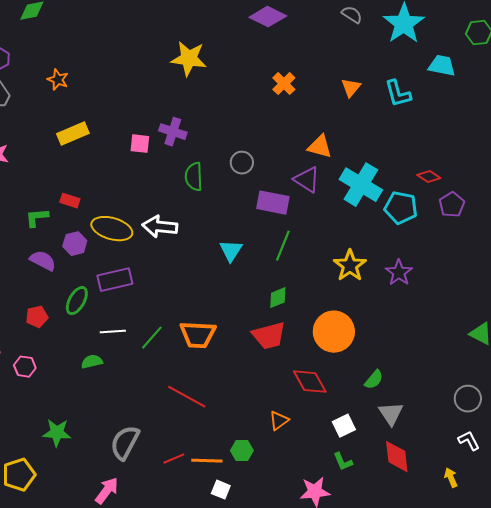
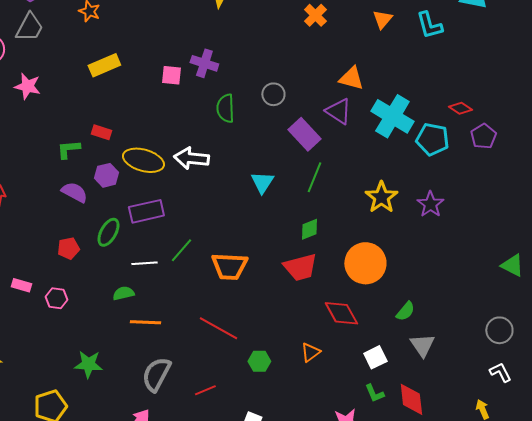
purple rectangle: (273, 203) -> (304, 134), turned 36
green line: (152, 338) -> (181, 250), moved
green hexagon: (242, 451) -> (259, 361), moved
red diamond: (397, 457) -> (411, 399), moved
orange line: (207, 461) -> (145, 322), moved

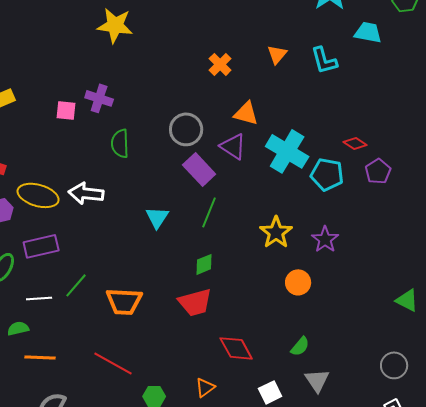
orange cross: (315, 15) -> (220, 64), moved
gray circle: (273, 94) -> (186, 129), moved, size x1.4
orange circle: (365, 263) -> (298, 282), moved, size x0.6

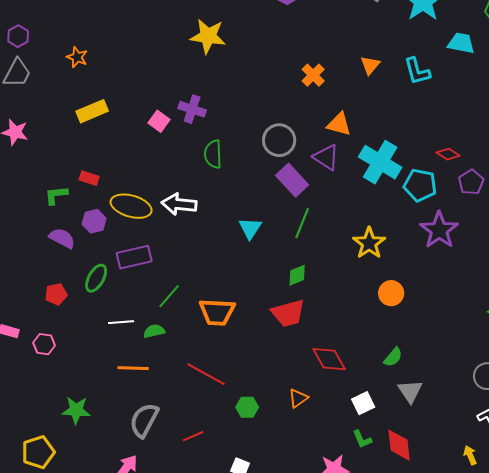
pink square: (66, 110) -> (159, 121), turned 30
purple star: (325, 239) -> (439, 230), moved, size x1.4
white line: (39, 298) -> (121, 322), moved
green semicircle: (18, 328) -> (154, 331), moved

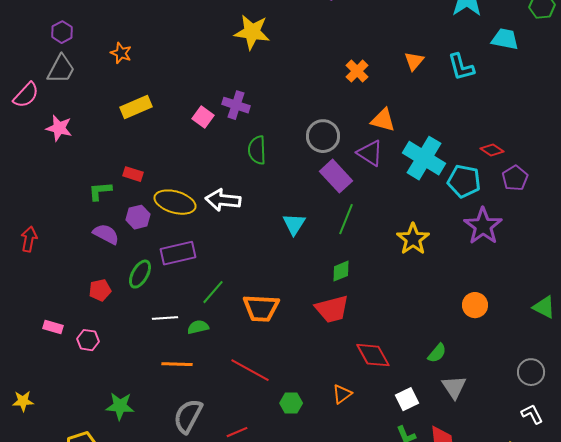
orange circle: (391, 293) -> (475, 305), moved

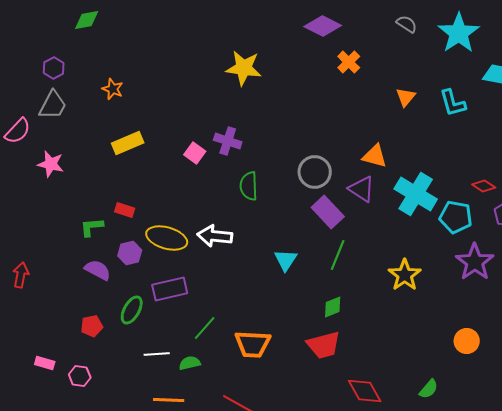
orange cross: (357, 71) -> (349, 62), moved

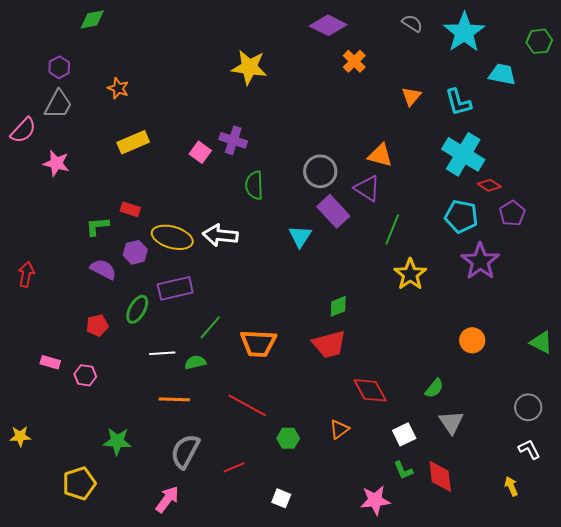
cyan cross: (416, 194) -> (463, 154), moved
green line: (338, 255) -> (392, 229), moved
cyan triangle: (286, 260) -> (300, 236), moved

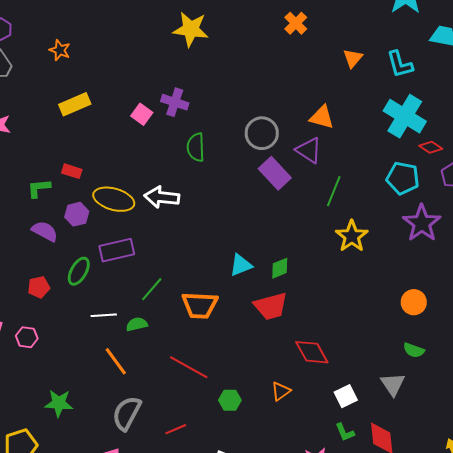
cyan triangle: (300, 236) -> (241, 265), moved, turned 35
green semicircle: (434, 388) -> (414, 350), moved, turned 70
orange line: (174, 399) -> (116, 361), turned 52

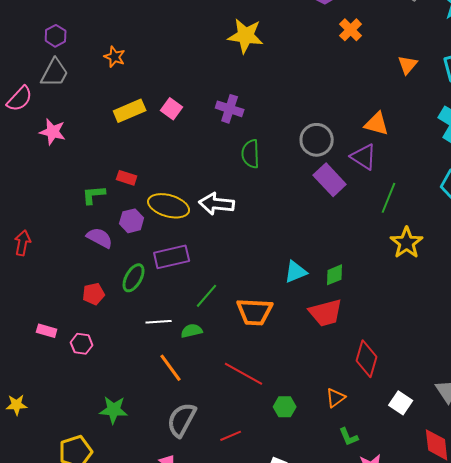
pink square: (142, 114) -> (172, 109), moved
red diamond: (312, 352) -> (367, 359), turned 45
white square: (346, 396) -> (401, 403), turned -30
green L-shape: (345, 432) -> (349, 437), moved

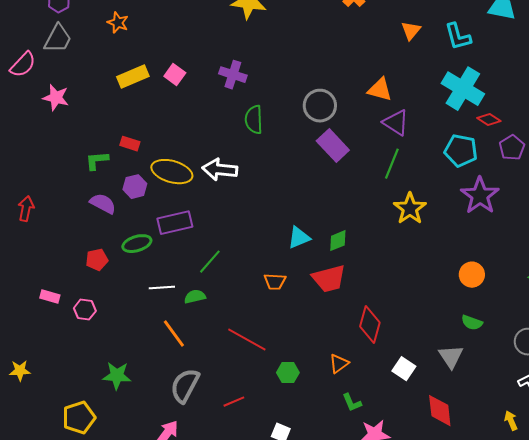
purple triangle: (364, 157) -> (396, 123), moved
green ellipse: (134, 278) -> (137, 244), turned 44
orange trapezoid: (255, 312) -> (275, 282), moved, size x0.6

